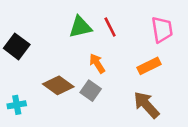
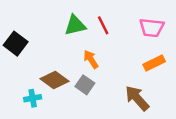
pink trapezoid: (162, 30) -> (152, 28), turned 105
orange rectangle: (149, 66) -> (154, 63), moved
cyan cross: (17, 105) -> (33, 98), moved

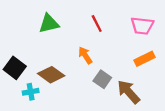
green triangle: (75, 25) -> (49, 23), moved
black square: (16, 44) -> (15, 68), moved
gray square: (85, 85) -> (102, 79), moved

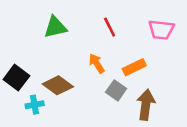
orange rectangle: (144, 59) -> (134, 67), moved
brown arrow: (129, 92) -> (146, 105), turned 50

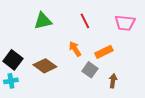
cyan cross: (35, 105) -> (11, 81), moved
brown arrow: (146, 105) -> (113, 81), size x0.6

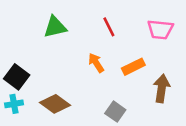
brown diamond: (45, 66) -> (55, 104), moved
gray square: (90, 70) -> (115, 112), moved
brown arrow: (113, 81) -> (162, 88), moved, size x1.5

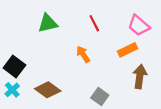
pink trapezoid: (160, 29) -> (139, 26), turned 35
orange rectangle: (133, 67) -> (128, 50), moved
cyan cross: (14, 104) -> (12, 90), turned -32

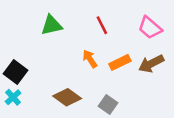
orange rectangle: (128, 50) -> (120, 62), moved
brown arrow: (140, 77) -> (151, 64), moved, turned -125
brown diamond: (48, 90) -> (67, 97), moved

